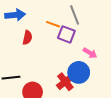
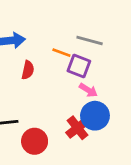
gray line: (75, 15) -> (90, 40), turned -54
pink arrow: (90, 53) -> (88, 90), moved

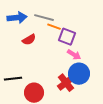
gray line: (90, 40) -> (44, 18), moved
red semicircle: (28, 70) -> (29, 40), turned 48

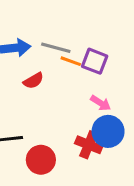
purple square: (67, 37) -> (95, 61), moved
red cross: (66, 83) -> (89, 145), turned -30

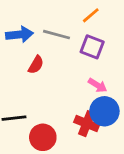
orange line: (71, 61) -> (91, 15), moved, turned -60
red semicircle: (33, 81) -> (36, 65), turned -30

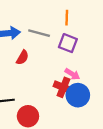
orange line: (91, 15) -> (67, 18), turned -48
red cross: (87, 124) -> (63, 87), moved

